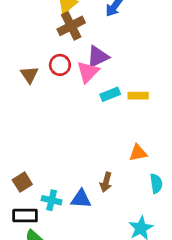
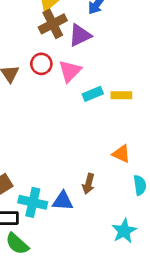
purple triangle: (98, 57) -> (80, 35), moved
orange triangle: (138, 153) -> (121, 154), turned 36
cyan cross: (52, 200) -> (33, 202), size x1.4

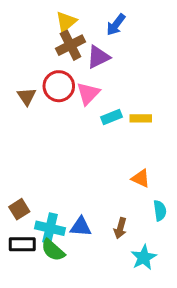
red circle: (41, 64) -> (59, 86), size x1.4
brown arrow: (88, 184) -> (120, 228), moved
green semicircle: (17, 244) -> (53, 250), moved

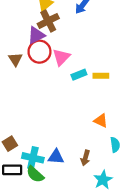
purple triangle: (98, 57) -> (36, 35), moved

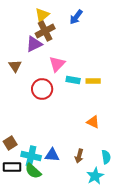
red circle: (39, 52) -> (42, 89), moved
cyan rectangle: (79, 75) -> (73, 80), turned 32
cyan semicircle: (115, 145) -> (106, 157), moved

